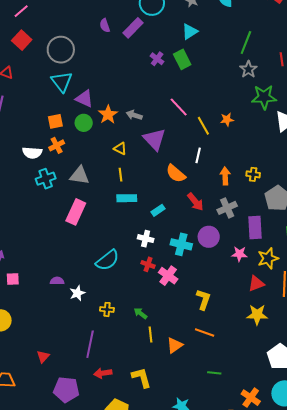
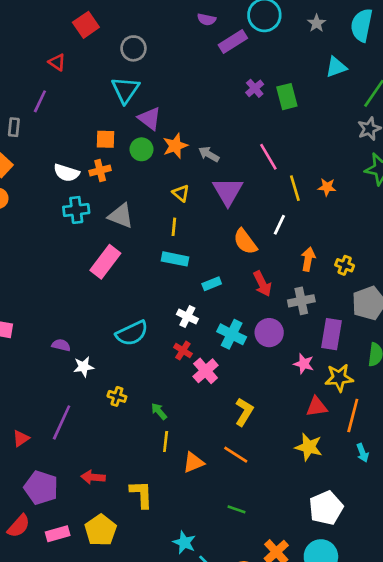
purple semicircle: (105, 25) -> (207, 19), moved, turned -72
cyan triangle: (190, 32) -> (336, 67), moved
gray circle: (61, 50) -> (133, 48), size x0.7
purple line: (90, 344) -> (62, 422), moved

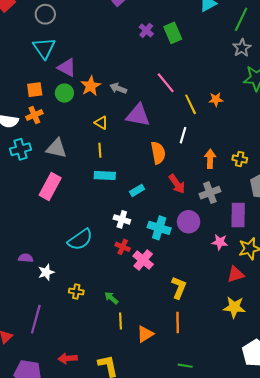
purple triangle: (228, 191) -> (138, 115), turned -40
orange semicircle: (245, 242) -> (158, 153), turned -145
orange line: (236, 455) -> (178, 323), turned 66

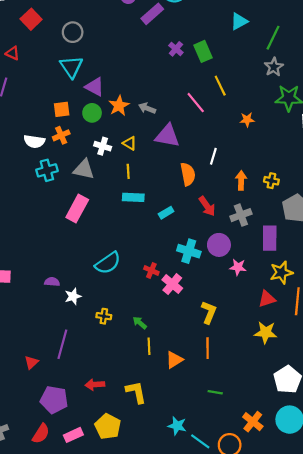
yellow line: (191, 104) -> (220, 86), moved
white cross: (122, 219) -> (103, 146), moved
pink star: (220, 242) -> (238, 267), moved

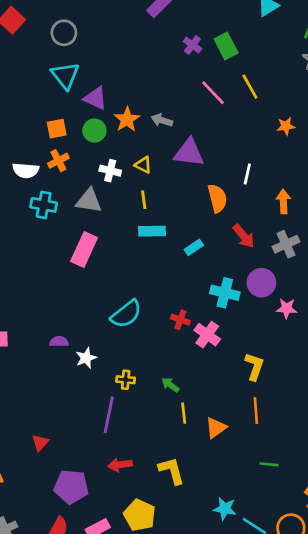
pink line: (196, 103) -> (213, 93), moved
cyan cross: (47, 170) -> (44, 205), turned 30
purple line: (62, 344) -> (109, 415), moved

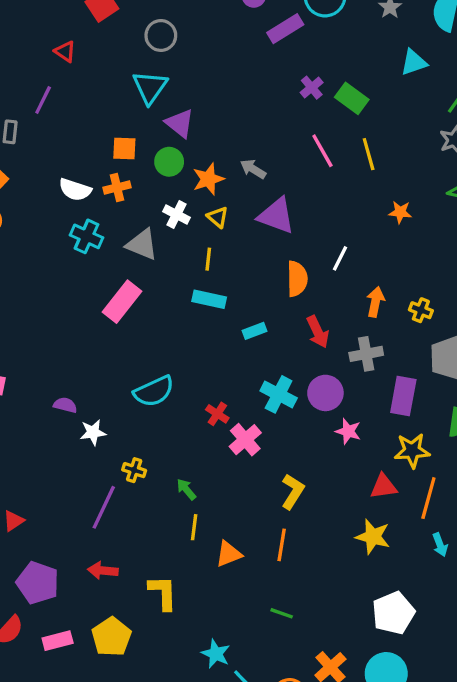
green rectangle: (226, 46) -> (352, 98), turned -40
orange star: (127, 119) -> (208, 179), moved

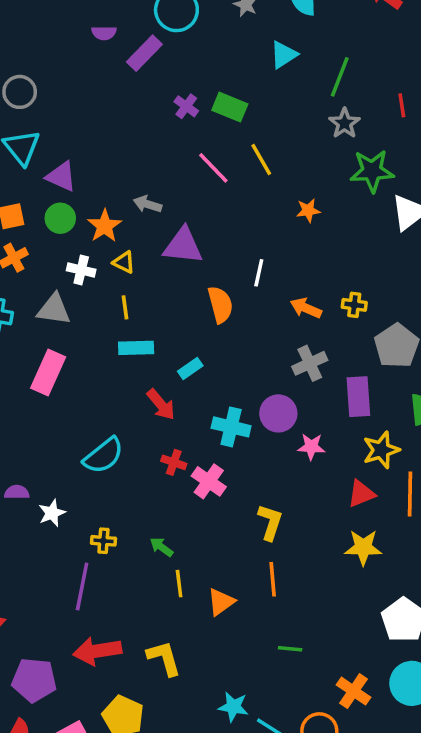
orange arrow: (375, 302) -> (306, 308), turned -64
red arrow: (318, 332) -> (161, 405), moved
red arrow: (103, 571) -> (97, 651), size x1.5

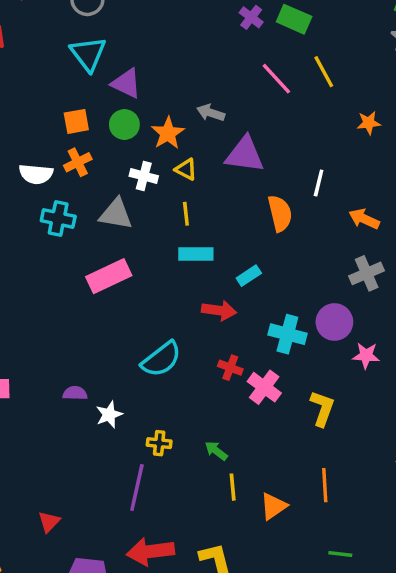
pink rectangle: (48, 373) -> (109, 276), turned 39
red arrow: (161, 405) -> (219, 310), turned -44
yellow L-shape: (270, 522) -> (322, 408), moved

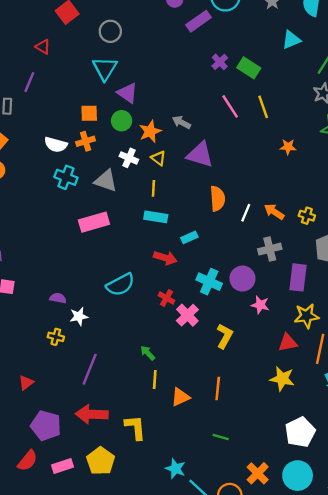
white line: (319, 183) -> (246, 213), moved
yellow cross: (159, 443) -> (56, 337), moved

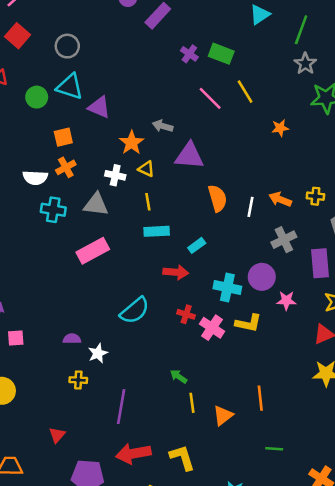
cyan triangle: (105, 69) -> (70, 87), turned -32
green circle: (122, 121) -> (37, 97), moved
yellow L-shape: (225, 336) -> (248, 323), moved, turned 85

